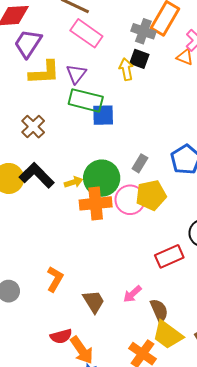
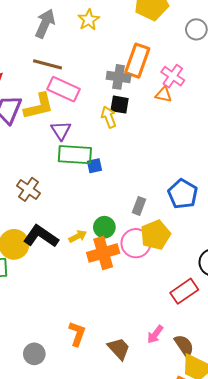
yellow L-shape: (44, 73) -> (39, 106), moved
blue square: (103, 115) -> (95, 166), size x0.7
green circle: (102, 178) -> (104, 227), size x0.6

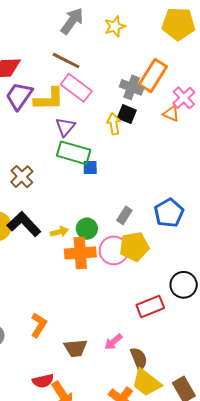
brown trapezoid: (119, 349) -> (76, 348), turned 115

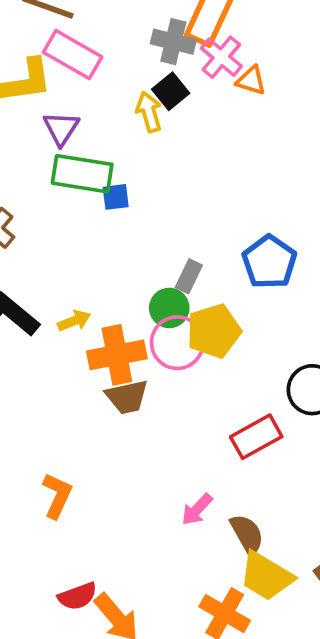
pink cross: (184, 98) -> (221, 57), moved
black square: (127, 114) -> (171, 91), turned 36
green circle: (87, 229) -> (169, 308), moved
brown trapezoid: (76, 348) -> (127, 397), moved

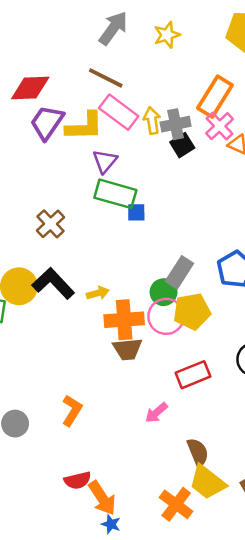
gray cross: (173, 42) -> (176, 124), moved, turned -32
yellow arrow: (149, 112) -> (152, 120), moved
gray rectangle: (189, 276) -> (179, 272), size x1.4
red rectangle: (256, 437) -> (193, 375), moved
pink arrow: (197, 509) -> (156, 413), moved

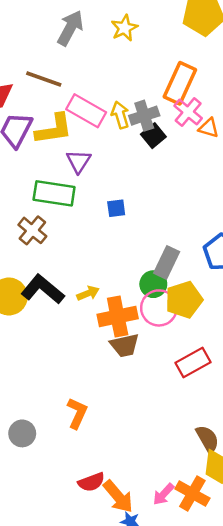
brown line: (106, 78) -> (44, 79), moved
green rectangle: (115, 194) -> (54, 193), moved
pink arrow: (156, 413) -> (163, 494), moved

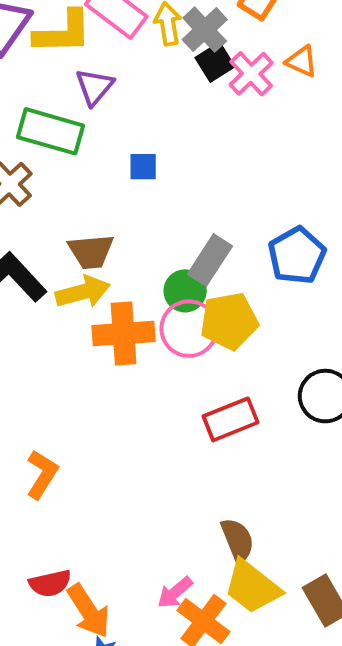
pink cross: (188, 112) -> (251, 74), moved
gray cross: (144, 116) -> (205, 30), turned -32
yellow arrow: (88, 293) -> (83, 292), size x1.5
brown trapezoid: (125, 345) -> (91, 252), moved
pink arrow: (163, 494) -> (175, 592), moved

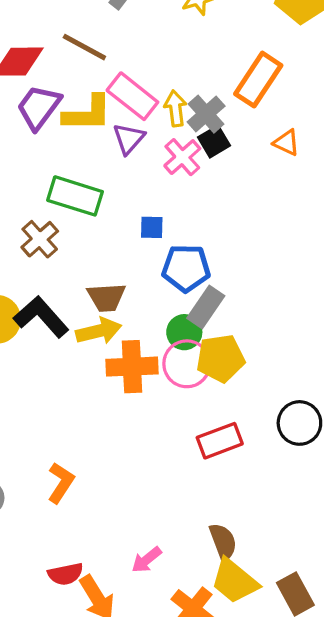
pink cross: (251, 74) -> (182, 157), moved
purple triangle: (94, 87) -> (129, 139), moved
blue pentagon: (297, 255) -> (186, 268), moved, turned 30
pink arrow: (175, 592) -> (146, 560), moved

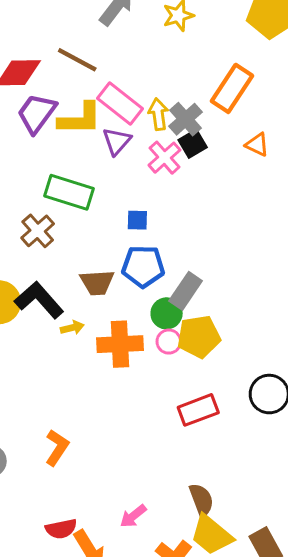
blue pentagon: (186, 268) -> (143, 266), moved
yellow arrow: (99, 331) -> (72, 328), moved, size x0.6
pink circle: (187, 364) -> (169, 342), size x0.6

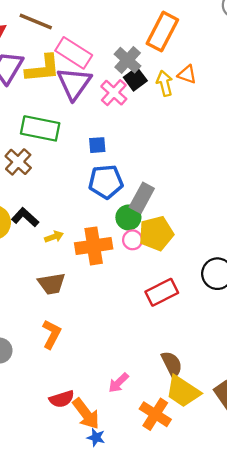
yellow arrow: (158, 114) -> (165, 83), moved
purple triangle: (117, 141) -> (74, 83), size x1.5
brown trapezoid: (97, 282) -> (52, 284), moved
black L-shape: (39, 300) -> (25, 217), size x0.7

